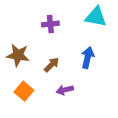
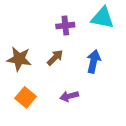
purple cross: (50, 24) -> (65, 26), moved
brown arrow: (52, 65) -> (55, 58), moved

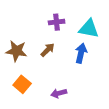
cyan triangle: (103, 18) -> (89, 29), moved
purple arrow: (69, 96) -> (59, 93), moved

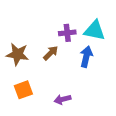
purple cross: (57, 22) -> (67, 33), moved
orange square: (22, 84) -> (23, 90), turned 30

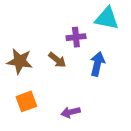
cyan triangle: (95, 30) -> (107, 18), moved
brown arrow: (51, 53) -> (57, 60), turned 84

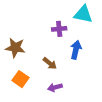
brown arrow: (57, 60) -> (50, 63), moved
orange square: (26, 101) -> (21, 79), turned -35

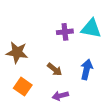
cyan triangle: (83, 14) -> (91, 28), moved
blue arrow: (76, 50) -> (87, 69), moved

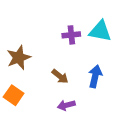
brown star: (17, 52) -> (19, 57), turned -30
orange square: (23, 87) -> (14, 95), moved

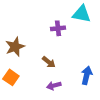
cyan triangle: (100, 31) -> (82, 14), moved
blue arrow: (95, 76) -> (87, 75), moved

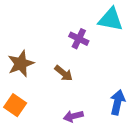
purple cross: (58, 28) -> (79, 39), turned 32
brown arrow: (49, 62) -> (64, 73), moved

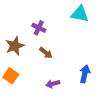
purple cross: (79, 39) -> (39, 28), moved

